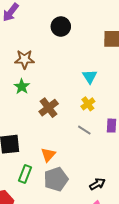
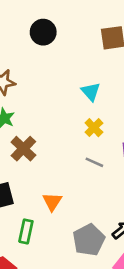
brown cross: (49, 108) -> (23, 149), moved
gray pentagon: (56, 179) -> (89, 240), moved

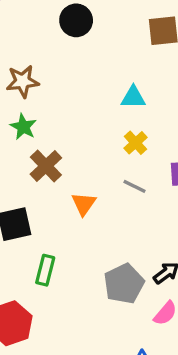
cyan triangle: (91, 92) -> (133, 97), turned -50
orange triangle: (52, 202) -> (84, 204), moved

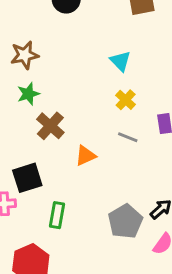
cyan triangle: (133, 97) -> (120, 61), turned 50
green star: (23, 127) -> (28, 94), turned 30
orange triangle: (84, 204) -> (85, 156), turned 35

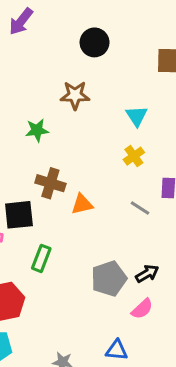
brown star: (25, 55) -> (75, 95), moved
brown cross: (50, 126) -> (50, 183), moved, turned -36
gray line: (128, 137) -> (140, 208), moved

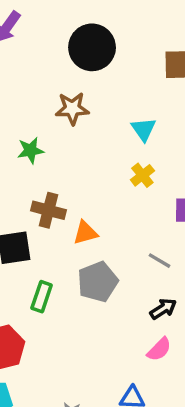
black circle: (95, 42) -> (92, 47), size x1.4
gray line: (140, 208) -> (159, 261), moved
gray pentagon: (109, 279) -> (98, 282), moved

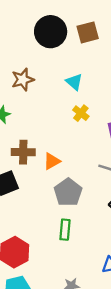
black circle: (92, 47) -> (51, 32), moved
green rectangle: (42, 297) -> (65, 230), moved

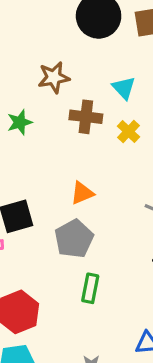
brown cross: (23, 152) -> (86, 117), moved
gray pentagon: (68, 192) -> (74, 239), moved

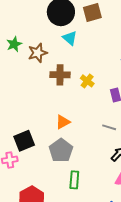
cyan triangle: (124, 88) -> (70, 38), moved
green star: (20, 122) -> (14, 44), moved

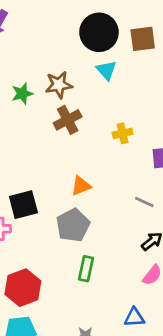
green star: (14, 44) -> (22, 94), moved
brown cross: (60, 75) -> (68, 120), moved, turned -36
yellow cross: (87, 81) -> (123, 133), turned 32

